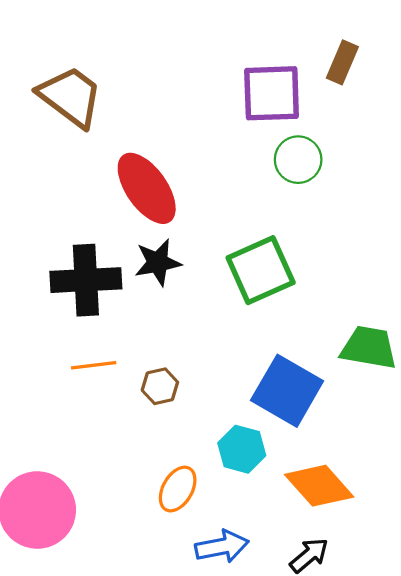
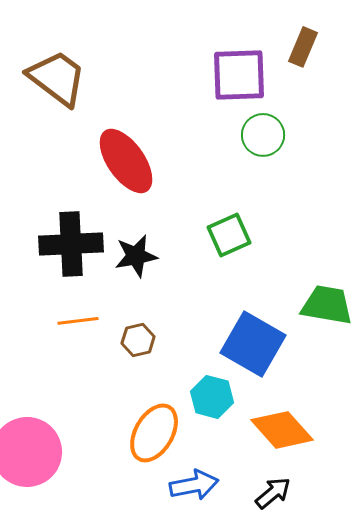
black star: (158, 262) -> (136, 256), moved
green square: (261, 270) -> (229, 235), size x0.7
orange ellipse: (178, 489) -> (154, 433), size x1.4

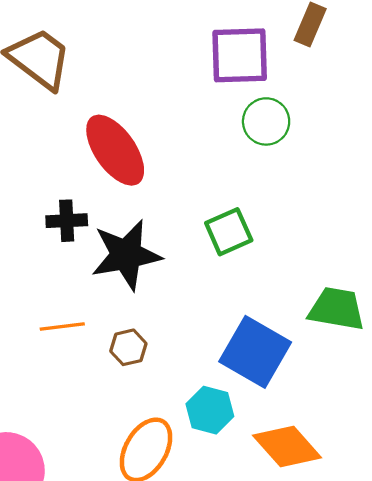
black cross: (71, 244) -> (67, 221), moved, size x0.6
black star: (136, 256) -> (126, 255), size x1.5

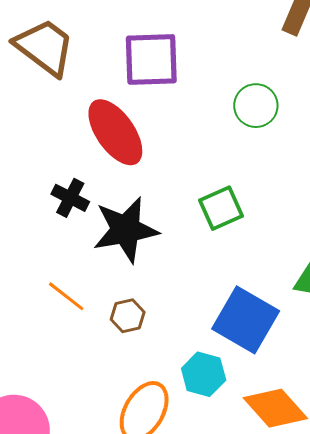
purple square: (240, 55) -> (151, 59), moved
black cross: (67, 221) -> (70, 198), turned 30
orange line: (62, 326) -> (66, 296), turned 45

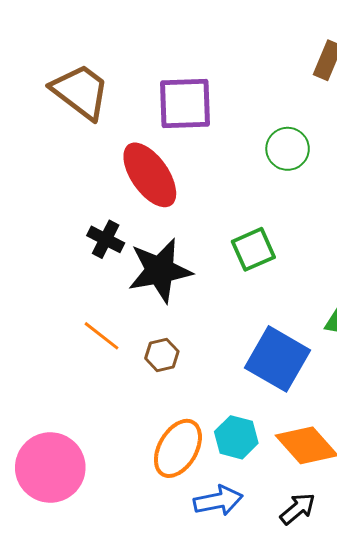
cyan hexagon: (204, 374) -> (236, 437), moved

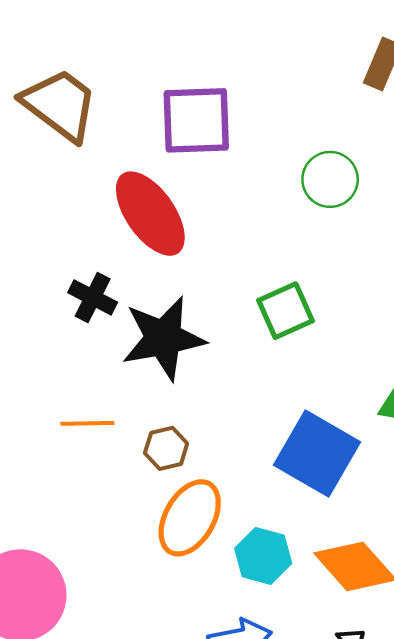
orange line: (102, 336) -> (87, 423), turned -39
orange ellipse: (178, 448) -> (190, 518), moved

